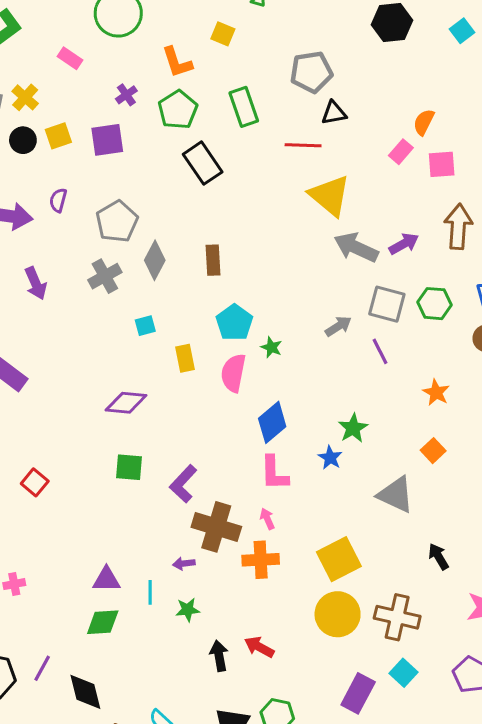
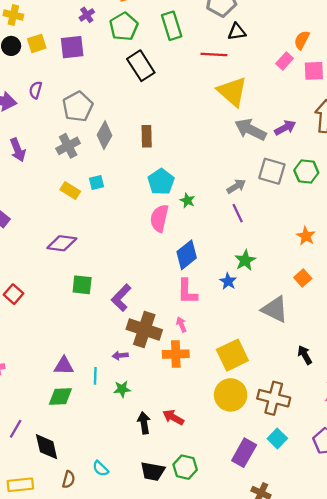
yellow cross: (25, 97) -> (13, 15), turned -30
purple line: (380, 351) -> (238, 213), moved
yellow rectangle: (185, 358) -> (70, 190), moved, turned -48
purple diamond: (126, 403) -> (62, 243), moved

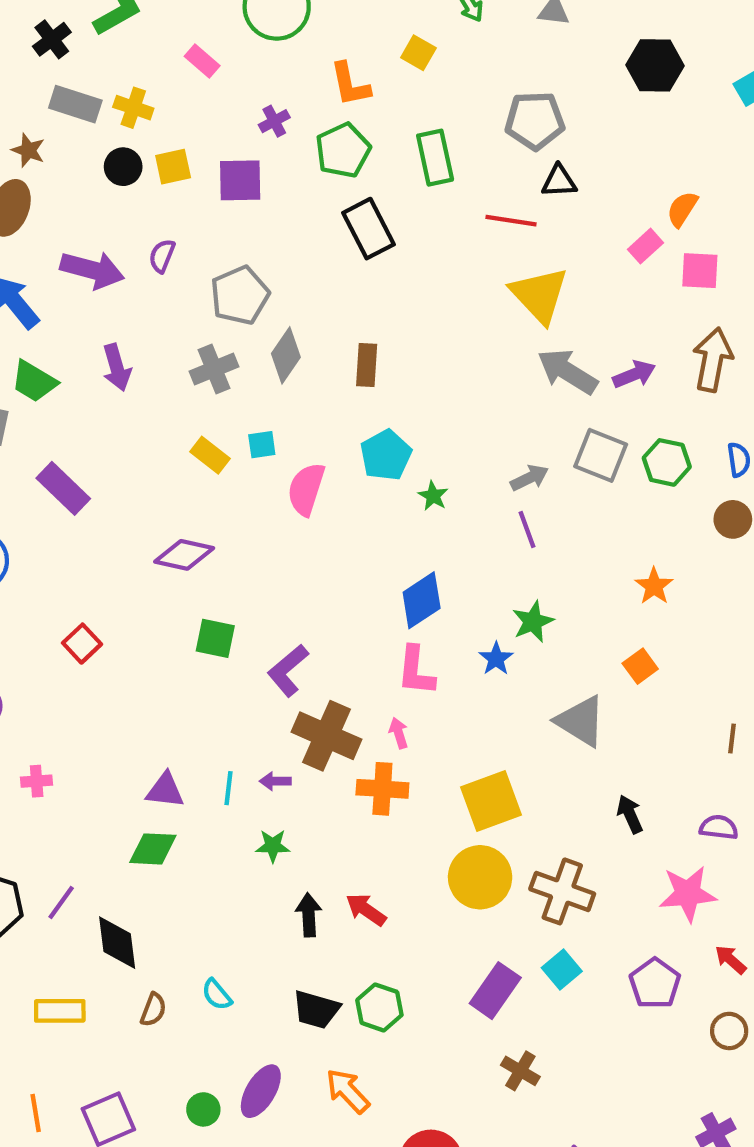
pink semicircle: (159, 218) -> (306, 489), moved
cyan line: (95, 376) -> (228, 788), moved

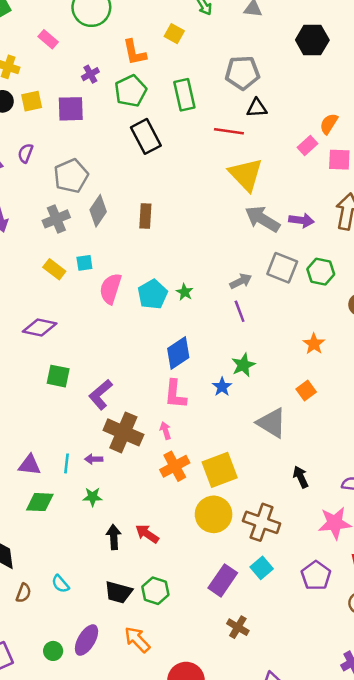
purple arrow: (634, 374) -> (301, 220), turned 30
cyan pentagon: (386, 455) -> (153, 294), moved
orange cross: (382, 789) -> (175, 466), moved, turned -32
green diamond: (153, 849) -> (40, 502), moved

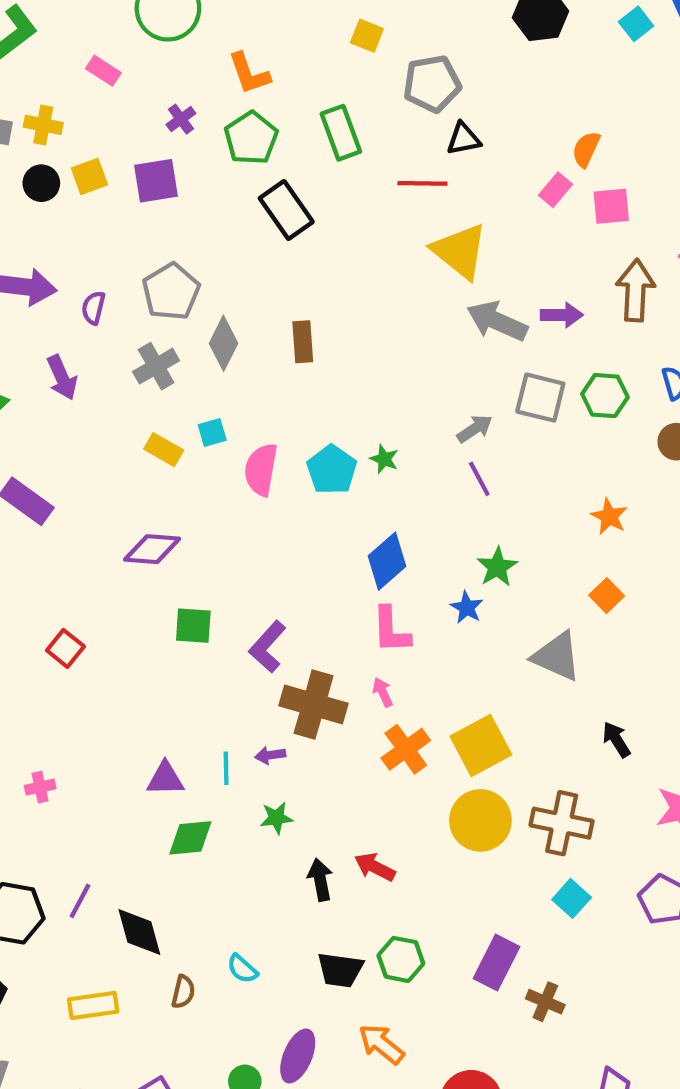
yellow square: (174, 34) -> (367, 36), moved
purple semicircle: (25, 153) -> (93, 308), moved
purple rectangle: (223, 580) -> (497, 963), moved

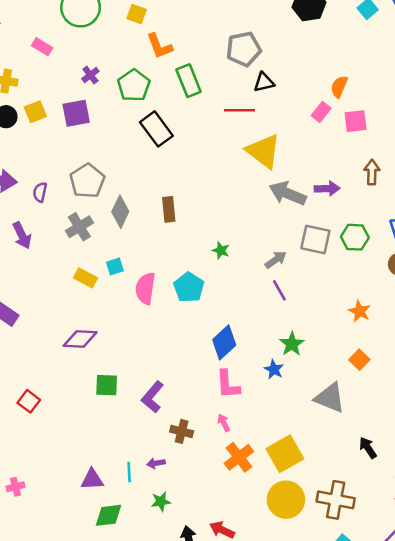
yellow square: (367, 36) -> (137, 14), moved
orange L-shape: (249, 73) -> (159, 46), moved
brown arrow: (636, 290) -> (372, 172), size x0.7
green star: (384, 459) -> (221, 251), moved
brown cross: (314, 705) -> (182, 431), size x0.6

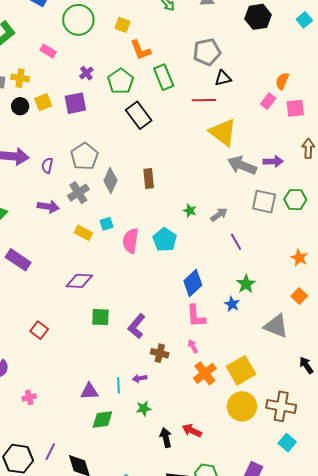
purple arrow: (22, 235) -> (48, 207), moved, turned -55
gray arrow: (276, 260) -> (219, 215), moved

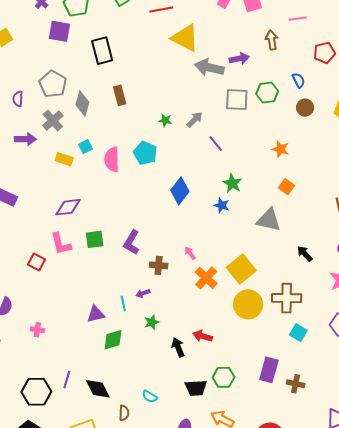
purple square: (75, 103) -> (59, 31), moved, turned 30
black rectangle: (139, 115) -> (102, 51), moved, turned 32
pink L-shape: (196, 316) -> (61, 244), moved
pink cross: (29, 397) -> (37, 330), turned 32

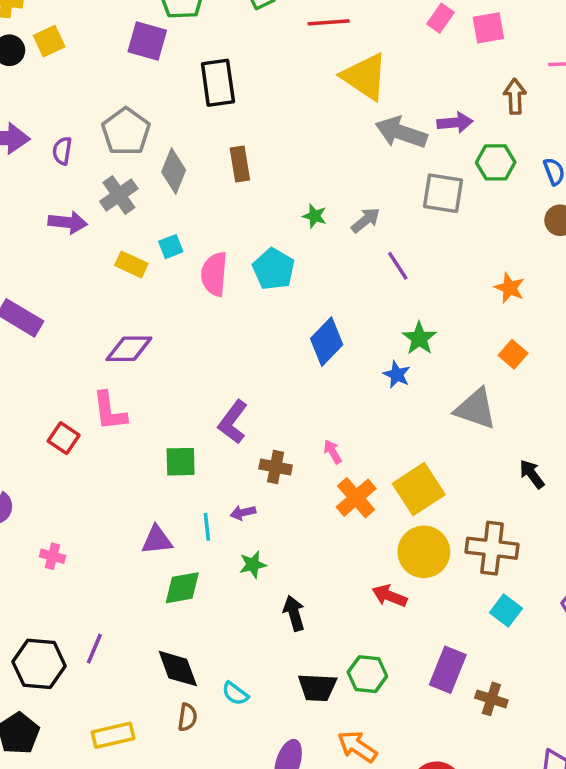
green hexagon: (267, 93) -> (496, 162), moved
green square: (95, 239) -> (181, 462), moved
red arrow: (203, 336) -> (389, 596), moved
black diamond: (98, 389) -> (178, 669), moved

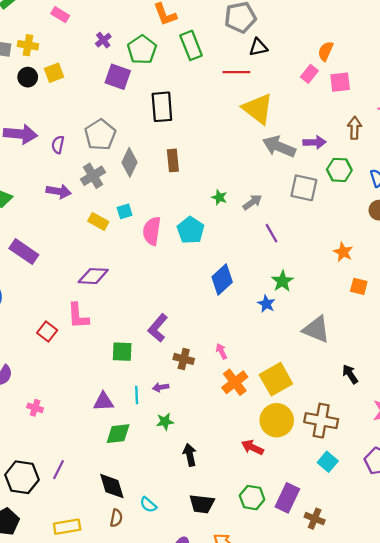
orange square: (513, 354) -> (359, 286), moved, turned -30
green hexagon: (367, 674) -> (252, 498), moved

